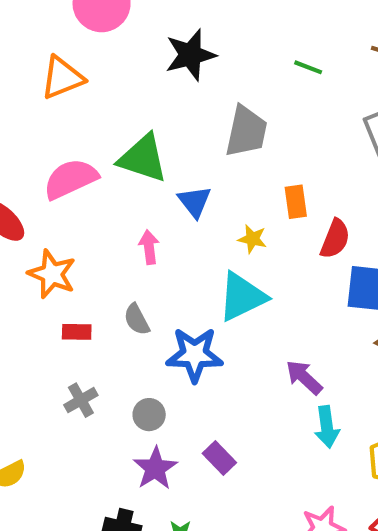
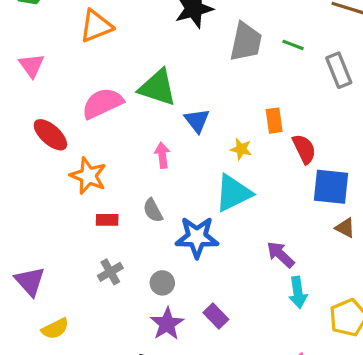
green line: (308, 67) -> (293, 45), moved
gray trapezoid: (246, 131) -> (246, 42), moved
red semicircle: (335, 239) -> (304, 149), turned -48

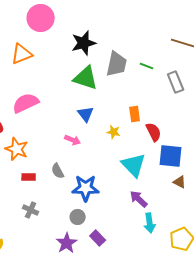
green triangle: (158, 88) -> (86, 78), moved
pink arrow: (162, 155) -> (73, 140), moved, turned 119
cyan triangle: (233, 193) -> (134, 165), moved, turned -48
gray cross: (110, 272) -> (31, 210), turned -35
gray circle: (162, 283) -> (78, 217), moved

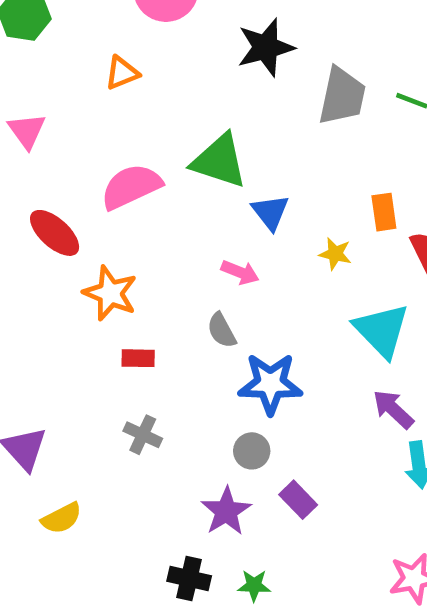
orange triangle: (22, 54) -> (122, 73), size x0.7
green triangle: (86, 78) -> (219, 161), moved
gray semicircle: (58, 171) -> (222, 330), moved

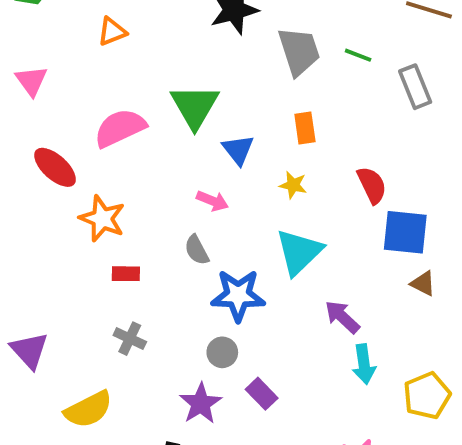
gray trapezoid: (342, 96) -> (299, 51), turned -30
green triangle: (219, 161) -> (195, 106), turned 42
orange rectangle: (384, 212) -> (305, 128), moved
cyan triangle: (382, 330) -> (299, 252), moved, turned 30
yellow semicircle: (62, 518) -> (88, 409), moved, size x1.4

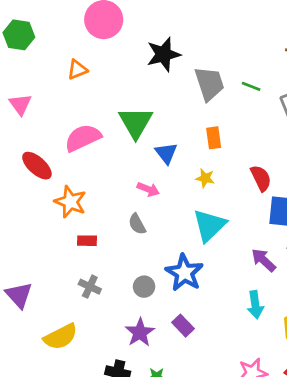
blue star: (238, 295) -> (184, 273), moved, turned 30
purple arrow: (342, 317) -> (264, 260), moved
gray circle: (222, 352) -> (144, 287), moved

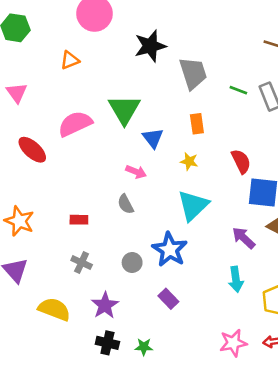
green line: (251, 86) -> (238, 90), moved
orange star: (70, 202) -> (19, 221), moved
purple star: (140, 332) -> (105, 305), moved
yellow semicircle: (61, 337) -> (54, 309), turned -132

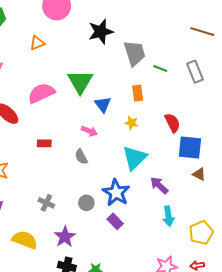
green line: (238, 90) -> (160, 69), moved
red rectangle: (79, 220) -> (44, 143), moved
purple arrow: (244, 238) -> (159, 185), moved
purple rectangle: (168, 299) -> (115, 221), moved

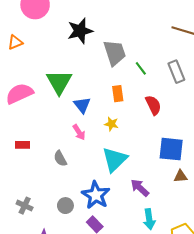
green line: (160, 69) -> (141, 68), turned 32
red semicircle: (173, 123) -> (153, 105), moved
pink arrow: (89, 131) -> (79, 132), moved, turned 35
brown triangle: (199, 174) -> (181, 176), turned -32

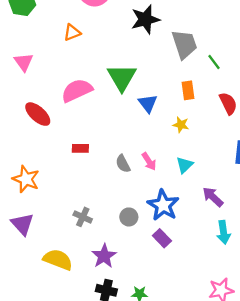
pink arrow: (79, 132) -> (149, 161), moved
cyan triangle: (115, 160) -> (184, 165), size x0.6

